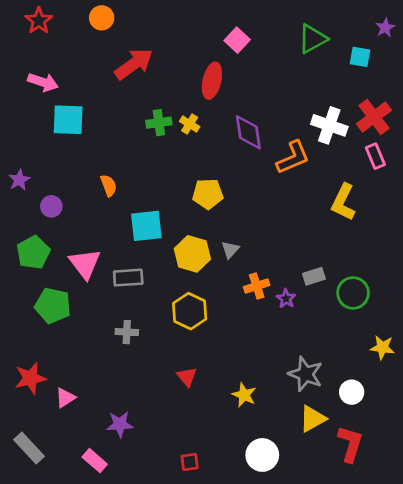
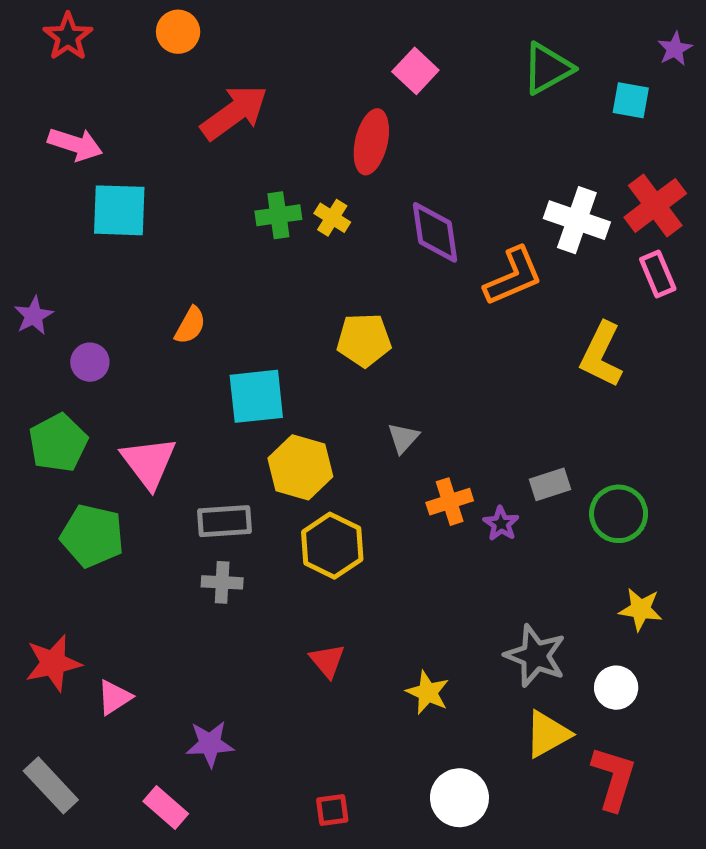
orange semicircle: (109, 185) -> (190, 325), turned 50
yellow hexagon: (192, 254) -> (300, 467), moved
gray rectangle: (128, 278) -> (225, 521), moved
yellow star: (382, 347) -> (641, 609), moved

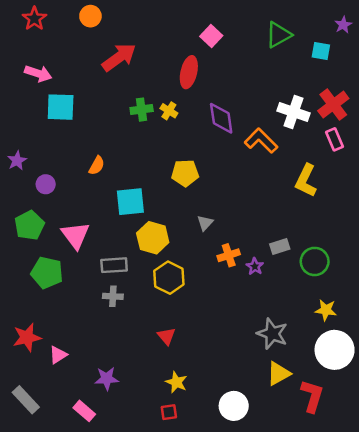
orange L-shape: (513, 276) -> (261, 141), turned -112
white circle: (616, 688) -> (335, 350), moved, size x1.8
yellow star: (428, 692) -> (176, 382), moved

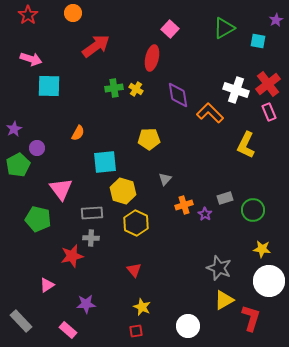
green pentagon: (29, 225) -> (18, 165), moved
red star: (27, 337) -> (72, 256), moved

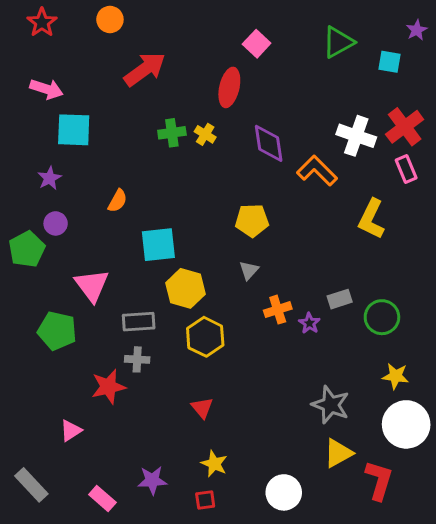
purple star: (14, 129) -> (50, 178), moved
yellow pentagon: (149, 139) -> (252, 220), moved
purple star: (86, 304) -> (152, 480), moved

